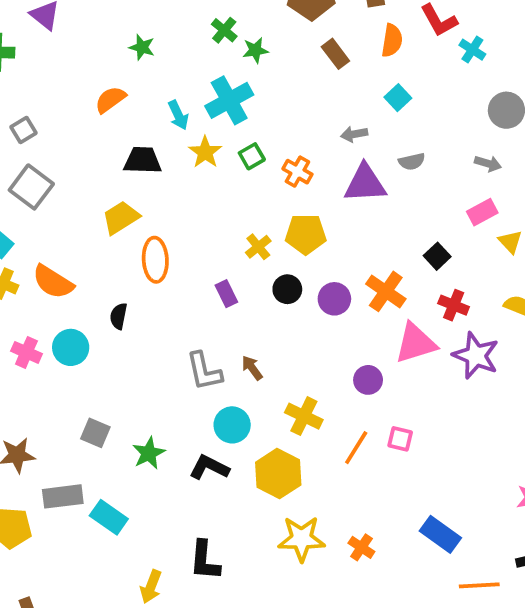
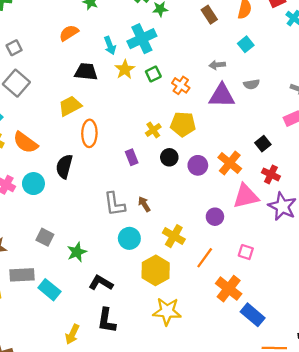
black semicircle: (119, 316) -> (64, 166), size x1.5
pink square: (400, 439) -> (246, 252), moved
black L-shape: (209, 467) -> (101, 283), moved
orange cross: (361, 547) -> (229, 289), moved, size x1.6

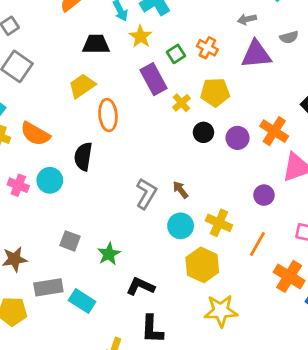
green square: (153, 74) -> (176, 54), moved
purple rectangle: (132, 157) -> (153, 79), moved, size x1.6
gray L-shape: (115, 204) -> (146, 194), turned -135
cyan circle: (129, 238) -> (181, 226), moved

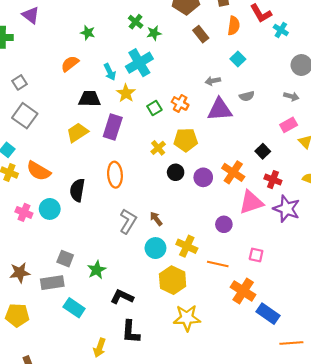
purple rectangle: (153, 79) -> (113, 127), moved, turned 45
orange ellipse: (108, 115) -> (115, 175), moved
orange line: (257, 244) -> (218, 264), turned 72
gray rectangle: (48, 287) -> (52, 283), moved

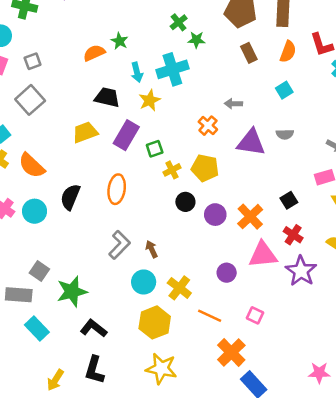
green star: (88, 33) -> (120, 41), moved
gray arrow: (213, 81) -> (233, 104), moved
green square: (154, 108) -> (155, 149), moved
green star: (97, 270) -> (72, 292), size x1.4

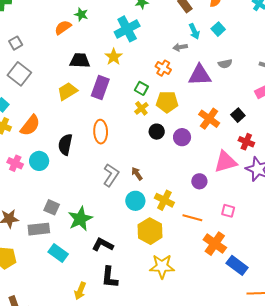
cyan arrow: (137, 72) -> (194, 31), moved
green square: (155, 149) -> (141, 88), moved, turned -32
orange semicircle: (32, 166) -> (30, 125), turned -85
orange cross: (250, 217) -> (209, 119), moved

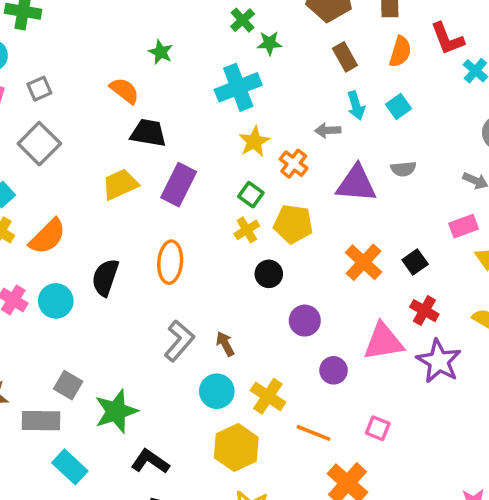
orange semicircle: (63, 27) -> (124, 91), moved, turned 66
yellow star: (114, 57) -> (254, 142), moved
purple circle: (182, 137) -> (305, 321), moved

